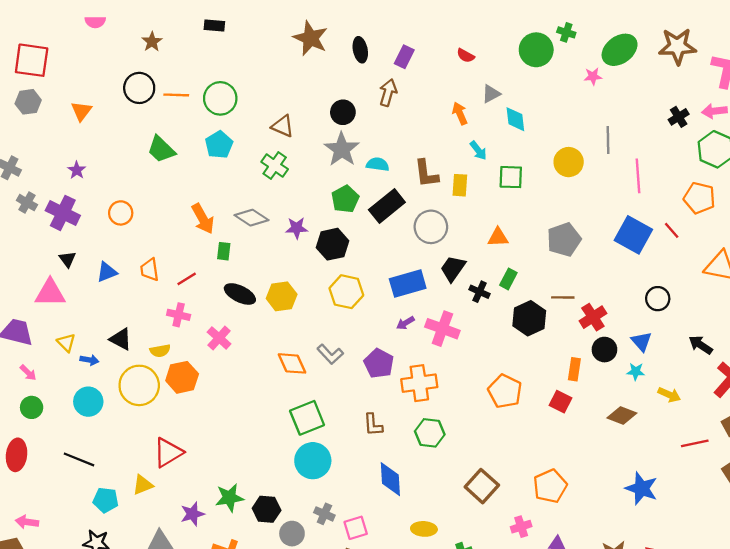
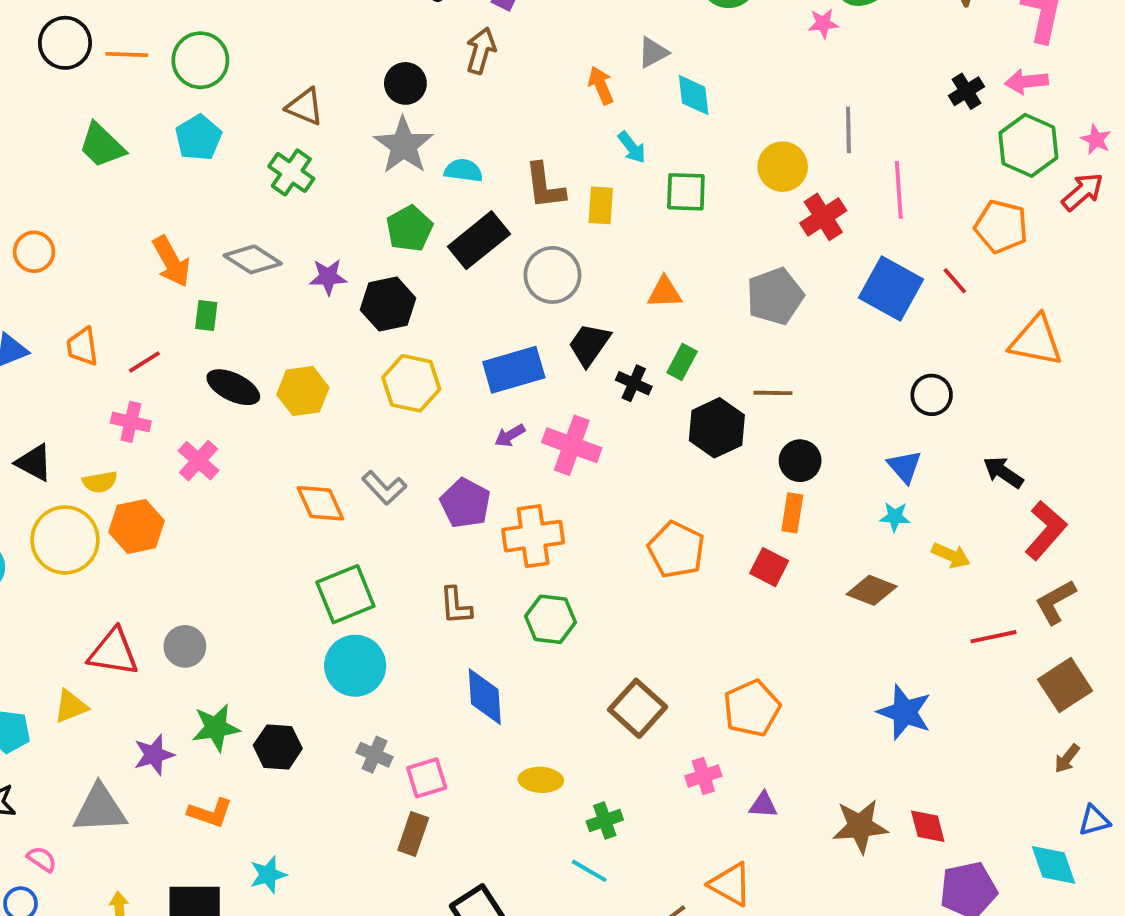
red cross: (593, 317) -> (823, 217), moved
black circle: (604, 350) -> (800, 461), moved
red triangle: (168, 453) -> (113, 652), turned 40
gray circle: (292, 534) -> (185, 646), moved

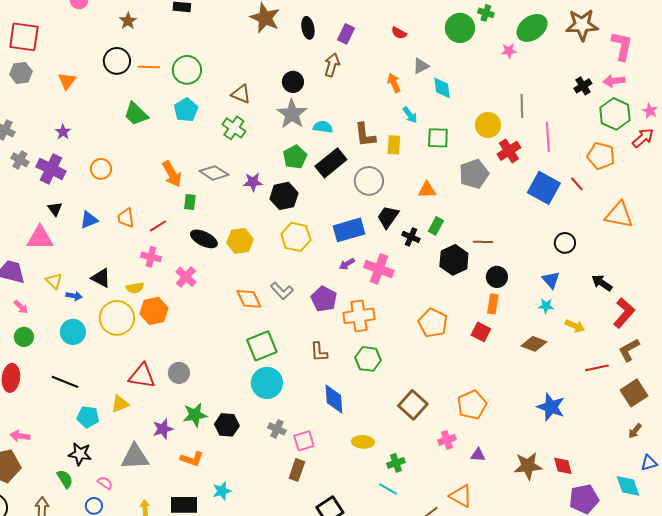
gray pentagon: (775, 296) -> (474, 174), moved

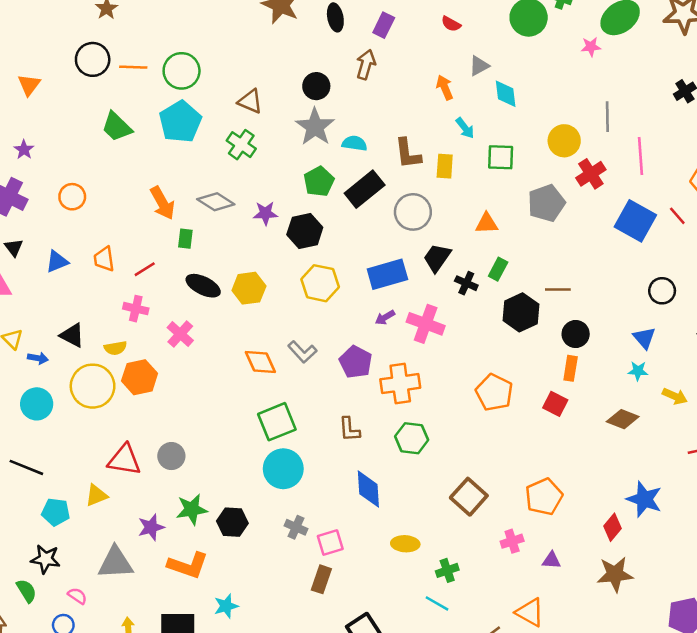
cyan pentagon: (186, 110) -> (180, 122), size x1.4
orange L-shape: (192, 459) -> (188, 565), size x1.4
red diamond: (563, 466) -> (612, 527), moved, turned 55

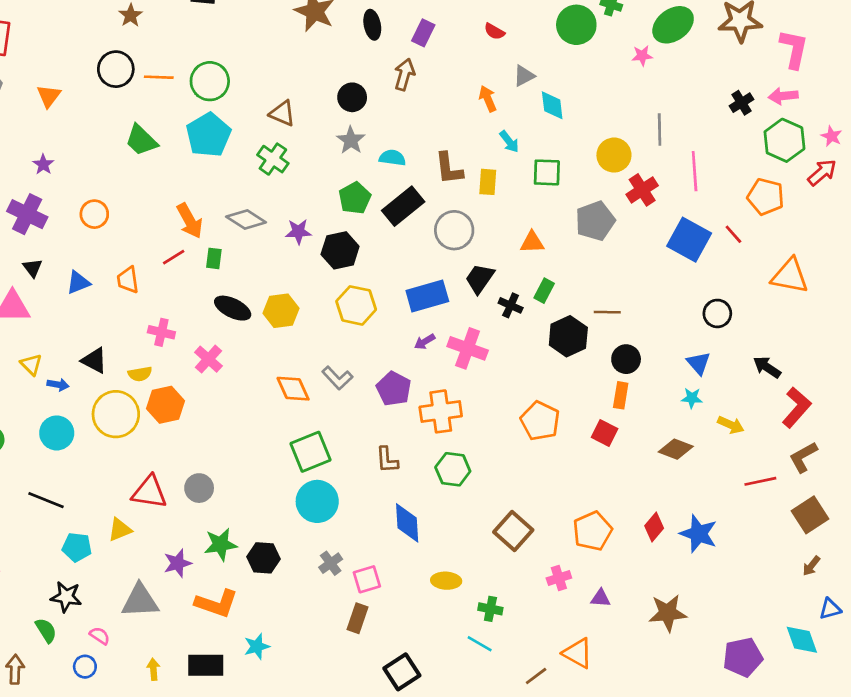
gray star: (315, 127) -> (351, 140), size x0.7
red line: (145, 269) -> (174, 257), moved
gray cross: (296, 527) -> (331, 563), turned 30
red diamond: (612, 527) -> (654, 527), moved
green cross: (447, 570) -> (490, 609), turned 30

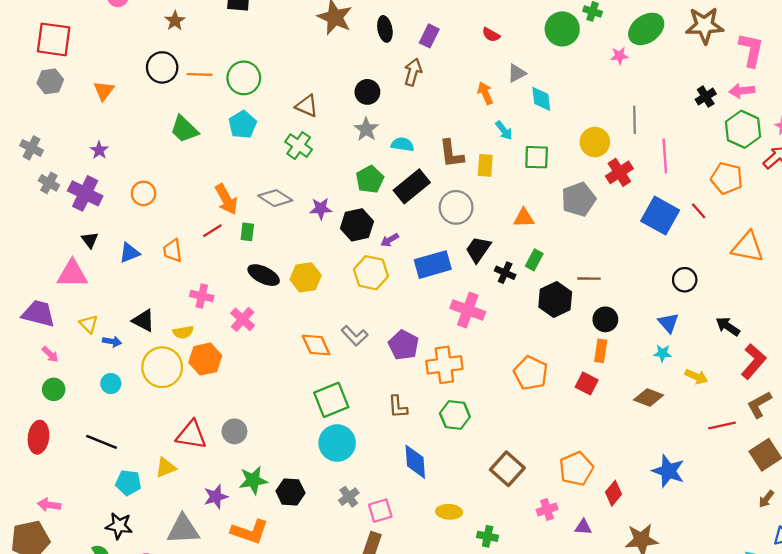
cyan pentagon: (208, 135) -> (243, 125), size x0.7
purple arrow: (425, 342) -> (390, 240), moved
cyan circle: (57, 433) -> (111, 384), size x0.7
red diamond: (654, 527) -> (614, 493), moved

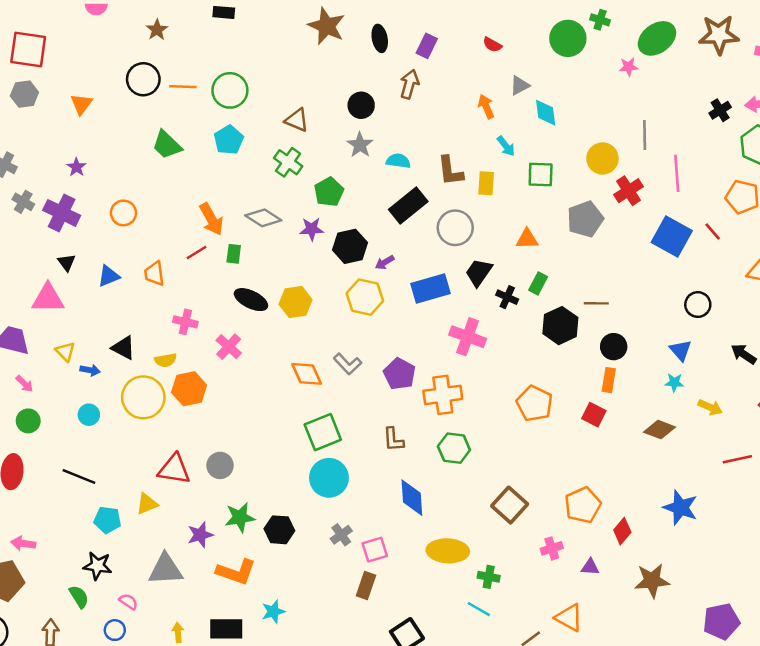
green pentagon: (370, 179) -> (329, 192), moved
yellow ellipse: (449, 512) -> (448, 551), size x1.5

